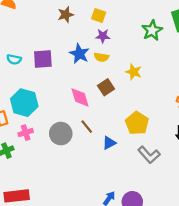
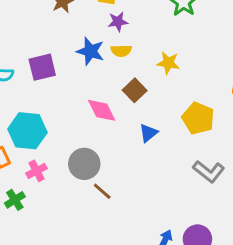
yellow pentagon: (137, 123) -> (198, 118), moved
brown line: (87, 127) -> (102, 191), moved
blue triangle: (109, 143) -> (148, 133), moved

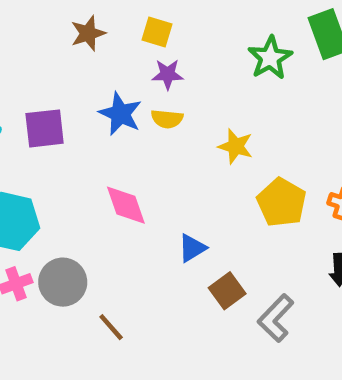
brown square: (135, 90) -> (227, 291), moved
yellow pentagon: (198, 118) -> (282, 202), moved
gray circle: (84, 164) -> (63, 282), moved
gray L-shape: (209, 172) -> (276, 318), turned 88

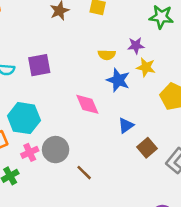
green star: (270, 58) -> (161, 17), turned -30
purple star: (168, 74) -> (136, 46), moved
blue star: (120, 114) -> (118, 80), moved

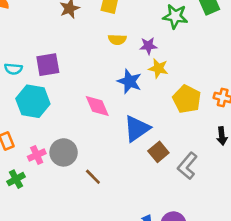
yellow semicircle: (107, 55) -> (117, 40), moved
cyan hexagon: (24, 118) -> (33, 101), moved
blue triangle: (126, 125) -> (137, 128), size x1.6

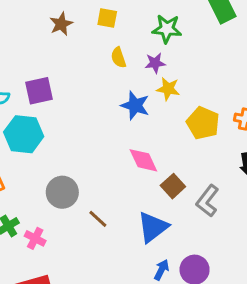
green star: (175, 16) -> (167, 29), moved
yellow semicircle: (117, 40) -> (118, 58), turned 72
pink diamond: (97, 106) -> (143, 160), moved
blue triangle: (137, 128) -> (153, 227), moved
pink cross: (37, 155) -> (35, 238), moved, turned -36

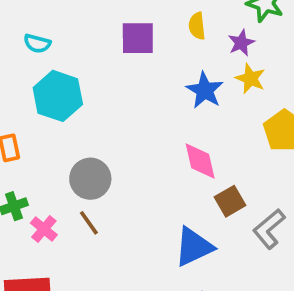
purple star: (155, 63) -> (241, 43), turned -30
purple square: (39, 91) -> (138, 38), moved
brown line: (98, 219) -> (89, 223), moved

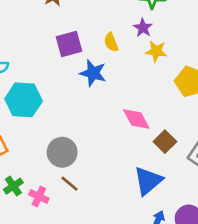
yellow semicircle: (197, 26) -> (111, 42), moved
blue star: (205, 90) -> (93, 73), moved

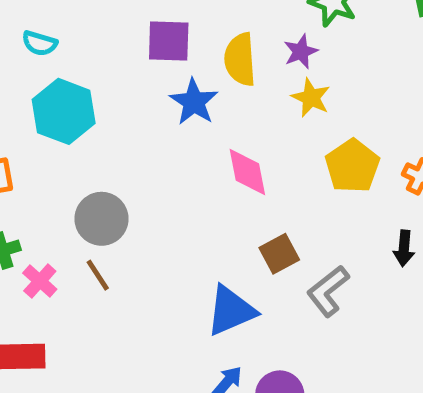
yellow semicircle: (111, 42) -> (240, 59), size x1.5
pink diamond: (136, 119) -> (247, 172), moved

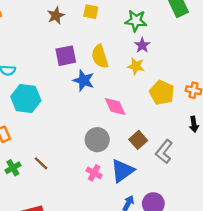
purple star: (301, 52) -> (142, 45), moved
gray circle: (102, 219) -> (97, 140), moved
brown line: (98, 275) -> (41, 163), moved
pink cross: (40, 281) -> (94, 173), moved

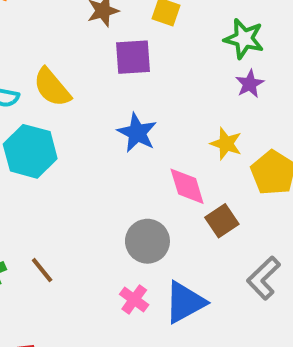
purple square: (66, 56) -> (133, 57), moved
yellow semicircle: (100, 56) -> (52, 87), moved, turned -30
yellow star: (136, 66) -> (226, 144), moved
brown square: (138, 140) -> (222, 221), moved

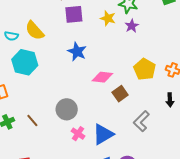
yellow star: (226, 144) -> (108, 18), moved
pink diamond: (187, 186) -> (102, 77), turned -65
gray circle: (147, 241) -> (67, 109), moved

